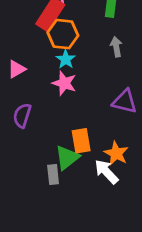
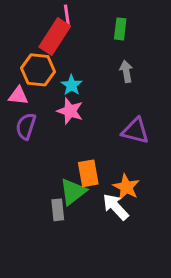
orange hexagon: (63, 34) -> (38, 70), moved
pink triangle: (17, 69) -> (18, 96), turned 36
purple semicircle: (22, 115) -> (26, 126), moved

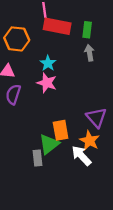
green rectangle: (120, 29) -> (87, 30), moved
red rectangle: (55, 36) -> (57, 26), moved, turned 68
orange hexagon: (38, 70) -> (17, 39), moved
purple triangle: (135, 131) -> (96, 118), moved, turned 35

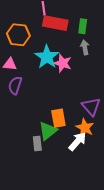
cyan star: (48, 63) -> (47, 57), size x1.6
pink star: (47, 83) -> (63, 63), moved
white arrow: (81, 156) -> (77, 141), turned 84

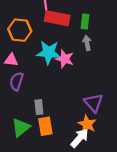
cyan star: (47, 57) -> (49, 52), turned -30
orange rectangle: (58, 118) -> (45, 126), moved
green triangle: (48, 131) -> (21, 127), moved
gray rectangle: (37, 143) -> (39, 107), moved

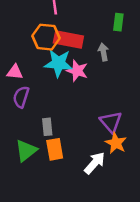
red rectangle: (57, 18) -> (68, 40), moved
green rectangle: (85, 21) -> (118, 22), moved
orange hexagon: (20, 30) -> (46, 37), moved
orange star: (87, 124) -> (116, 143), moved

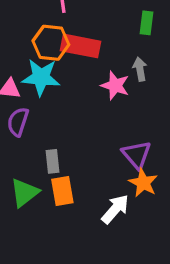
gray arrow: (103, 52) -> (140, 69), moved
cyan star: (58, 63) -> (41, 77), moved
pink star: (77, 71) -> (115, 86), moved

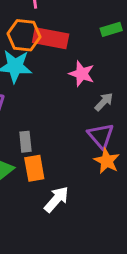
green rectangle: (146, 23) -> (111, 29), moved, turned 66
gray arrow: (140, 69) -> (104, 102), moved, turned 54
white arrow: (115, 209) -> (56, 199), moved

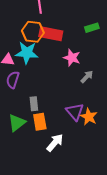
purple triangle: (101, 136) -> (75, 112), moved

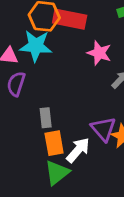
green triangle: (17, 123) -> (57, 173), moved
white arrow: (55, 143) -> (78, 150), moved

